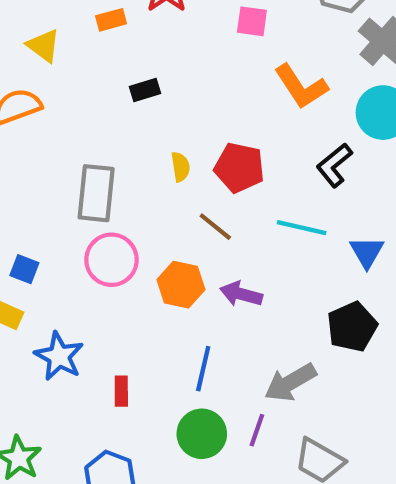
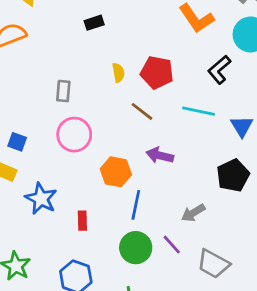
gray rectangle: (96, 193) -> (63, 91), size x0.6
orange hexagon: (181, 285) -> (116, 172), moved
gray arrow: (290, 382) -> (193, 213), size x0.7
purple line: (257, 430) -> (172, 245), turned -60

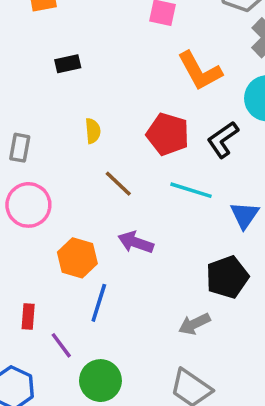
red pentagon: (157, 72) -> (168, 134), moved
gray arrow: (193, 213) -> (194, 324), moved
purple line: (172, 245) -> (61, 345), moved
green circle: (136, 248) -> (100, 381), moved

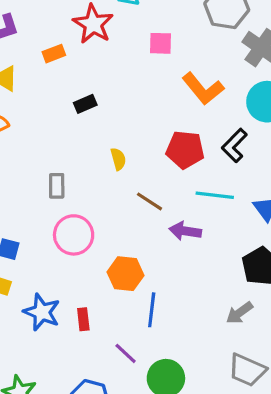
purple arrow: (136, 242) -> (185, 231), moved
red rectangle: (28, 317) -> (83, 319), moved

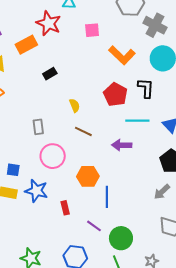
orange rectangle: (54, 54) -> (26, 45), size x1.5
black L-shape: (234, 145) -> (146, 88), turned 145
red pentagon: (185, 150) -> (115, 95), turned 30
brown line: (149, 201) -> (83, 131), moved
blue star: (42, 312) -> (36, 191), moved

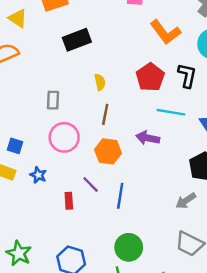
black rectangle: (50, 74) -> (77, 40), size x1.6
brown line: (83, 131) -> (105, 114), turned 66
orange hexagon: (88, 176) -> (108, 151), moved
blue star: (36, 191) -> (38, 175), size x0.6
purple line: (94, 226) -> (91, 184), moved

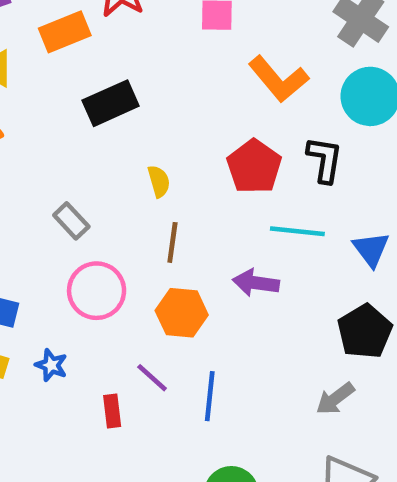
gray rectangle: (53, 100) -> (71, 221), turned -42

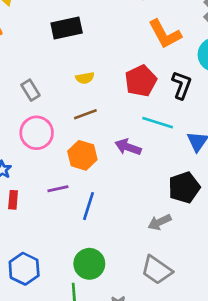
yellow semicircle: (159, 181) -> (85, 78), turned 84
brown line: (172, 242) -> (85, 114), turned 50
purple line: (152, 378) -> (58, 189), turned -66
red rectangle: (112, 411) -> (13, 200), moved

